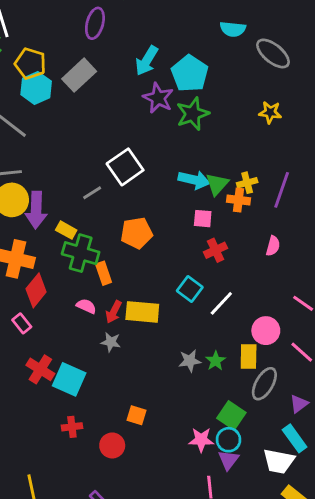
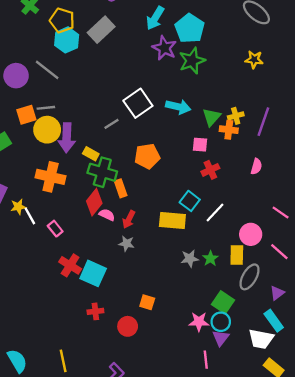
cyan arrow: (194, 180) -> (178, 107), moved
red diamond: (36, 290) -> (94, 202), moved
yellow rectangle: (142, 312) -> (172, 221), moved

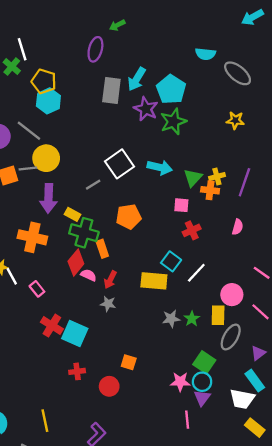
gray rectangle: (101, 30) -> (111, 91), moved, turned -40
yellow circle: (47, 130) -> (46, 158), moved

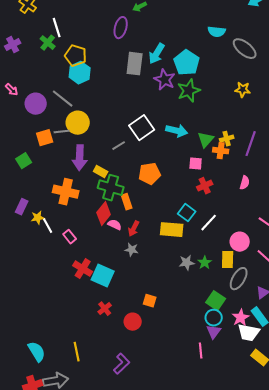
red cross: (77, 371) -> (105, 309), turned -32
pink star: (180, 382) -> (241, 318), moved, turned -30

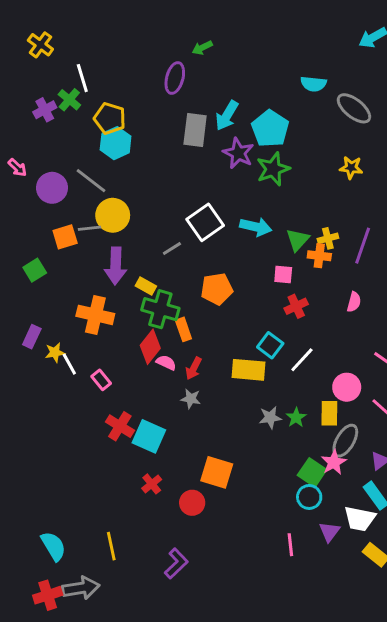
purple cross: (13, 45) -> (45, 110), moved
orange square: (150, 301) -> (217, 472), size x1.6
pink star: (241, 318) -> (334, 462), moved
purple triangle: (214, 332) -> (329, 532), moved

